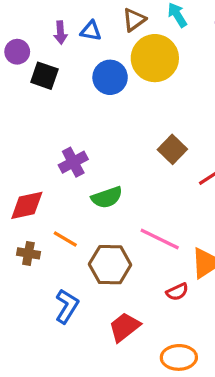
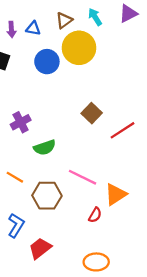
red semicircle: (177, 292) -> (95, 215), turned -35
red trapezoid: (124, 327) -> (40, 248), moved

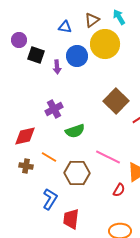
purple arrow: (11, 30) -> (57, 67), moved
brown square: (92, 113) -> (116, 101), size x1.4
red trapezoid: (40, 248) -> (71, 219), turned -45

